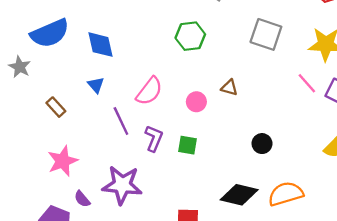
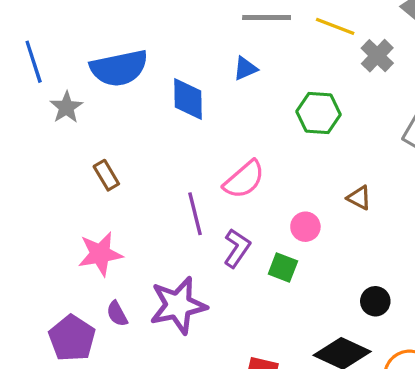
blue triangle: (96, 85) -> (245, 68), moved, turned 36
pink circle: (196, 102) -> (305, 227), moved
black circle: (262, 144) -> (375, 301), moved
purple star: (122, 185) -> (178, 305), turned -30

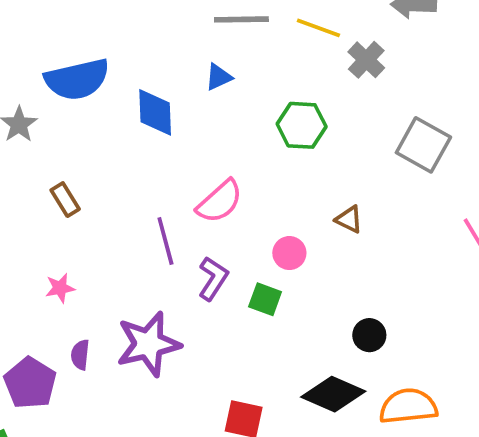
pink star: (100, 254) -> (60, 288), size x0.6
purple semicircle: (117, 314) -> (80, 355), turned 36

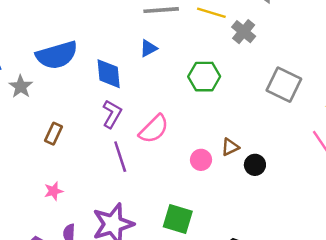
brown rectangle: (65, 200) -> (54, 134), turned 60
brown triangle: (349, 219) -> (230, 147), moved, turned -48
purple L-shape: (213, 279) -> (112, 114), moved
green square: (265, 299) -> (178, 219), moved, size x1.4
black circle: (369, 335) -> (255, 165), moved

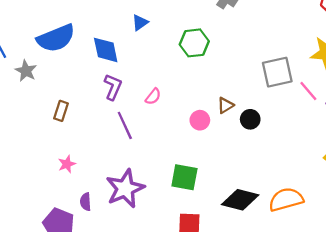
gray square: (284, 85) -> (277, 72), moved, turned -32
pink semicircle: (154, 129) -> (153, 97), size x0.6

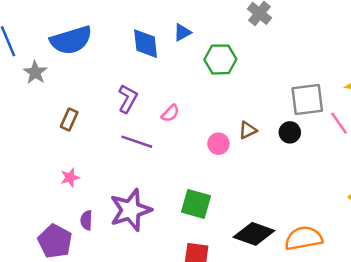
blue triangle: (140, 23) -> (182, 32), moved
blue diamond: (106, 50) -> (146, 44), moved
black circle: (250, 119) -> (290, 132), moved
purple line: (125, 125) -> (137, 142), turned -52

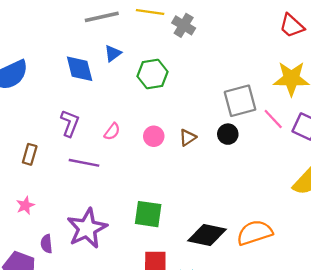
brown rectangle: (69, 119) -> (30, 154), moved
pink circle: (218, 144) -> (154, 136), moved

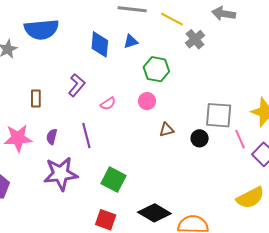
pink circle: (154, 136) -> (147, 101), moved
brown rectangle: (30, 154) -> (36, 98), turned -36
purple line: (84, 163) -> (86, 135), moved, turned 45
pink star: (25, 205) -> (18, 138), size x1.8
purple semicircle: (46, 244) -> (52, 137), moved

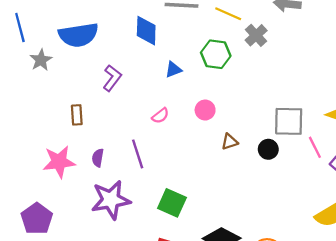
blue triangle: (131, 42) -> (173, 69), moved
blue diamond: (100, 44) -> (146, 31), moved
green hexagon: (156, 69) -> (216, 54), moved
purple L-shape: (77, 85) -> (112, 78), moved

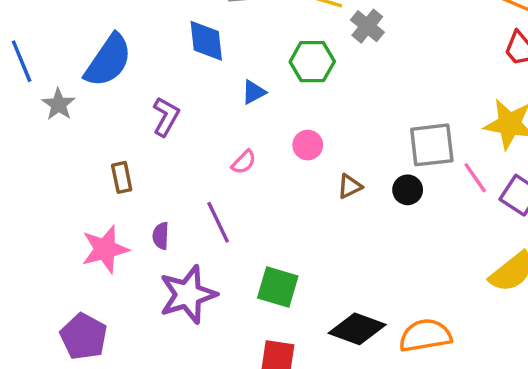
blue semicircle: (78, 35) -> (108, 61), turned -39

